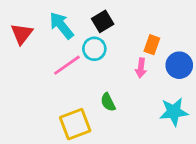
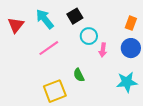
orange rectangle: (152, 45) -> (131, 23), moved
cyan circle: (94, 49) -> (89, 36), moved

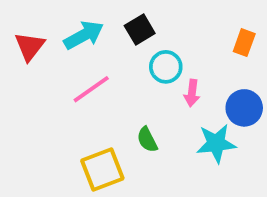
cyan arrow: (45, 19) -> (84, 35), turned 100
blue circle: (131, 48) -> (244, 108), moved
cyan star: (127, 82) -> (216, 143), moved

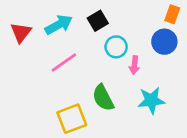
orange rectangle: (244, 43) -> (172, 14), moved
blue circle: (244, 108) -> (164, 42), moved
green semicircle: (147, 140) -> (103, 98), size x1.5

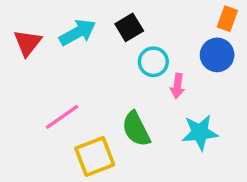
pink line: (64, 63) -> (62, 117), moved

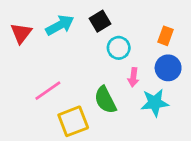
orange rectangle: (227, 19) -> (165, 36), moved
blue circle: (217, 55) -> (168, 68), moved
pink arrow: (177, 86) -> (133, 77), moved

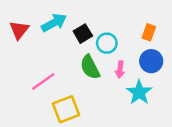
black square: (100, 21) -> (83, 34), moved
green semicircle: (105, 100) -> (90, 67), moved
cyan star: (155, 103) -> (139, 92), turned -30

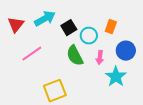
orange rectangle: (149, 32) -> (111, 27), moved
pink line: (43, 82) -> (32, 54), moved

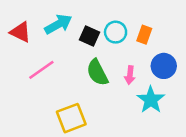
red triangle: (16, 25) -> (20, 32), turned -42
black square: (69, 28) -> (90, 36), turned -35
cyan circle: (89, 36) -> (116, 32), moved

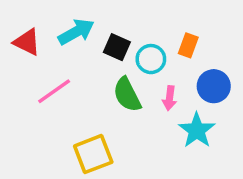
cyan circle: (116, 32) -> (151, 59), moved

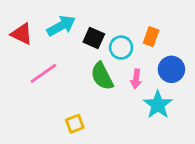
yellow square: (93, 154) -> (75, 124), size x0.6

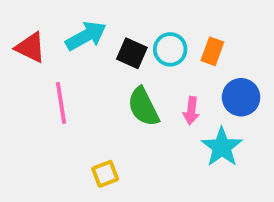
cyan circle: (121, 48) -> (170, 49), moved
pink line: (43, 73) -> (61, 103), turned -64

